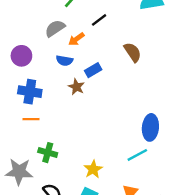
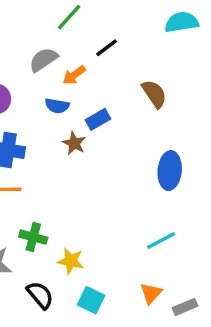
blue ellipse: (150, 127) -> (170, 171), moved
yellow star: (93, 169) -> (71, 261), moved, turned -30

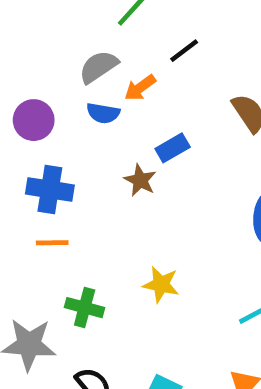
blue semicircle: (57, 106) -> (103, 113), moved
yellow star: (71, 261) -> (161, 284), moved

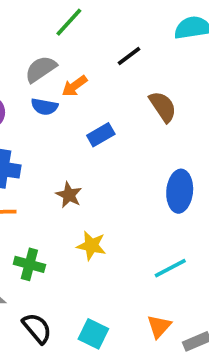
black line: (184, 51) -> (129, 56), moved
brown star: (140, 180) -> (69, 195), moved

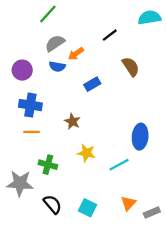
green line: (69, 22) -> (48, 14), moved
blue ellipse: (180, 191) -> (140, 137), moved
cyan line: (170, 268) -> (119, 165), moved

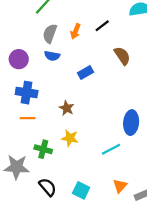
gray semicircle: (55, 43) -> (50, 34), turned -36
orange arrow: (76, 54) -> (75, 31), moved, turned -32
yellow star: (86, 153) -> (70, 138), moved

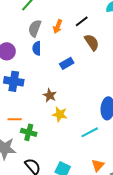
blue semicircle: (52, 56) -> (37, 48), turned 80
brown semicircle: (122, 56) -> (92, 42), moved
orange line: (28, 118) -> (15, 119), moved
yellow star: (70, 138) -> (60, 114), moved

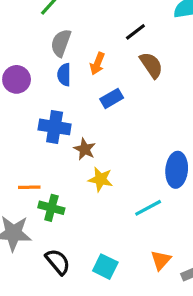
orange arrow: (58, 26) -> (97, 64), moved
blue cross: (14, 81) -> (55, 127), moved

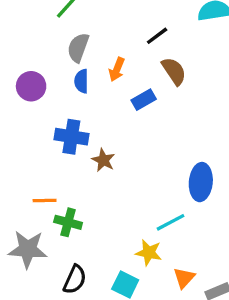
blue rectangle: (112, 98) -> (144, 100), moved
yellow star: (101, 179) -> (149, 253), moved
black semicircle: (58, 262) -> (75, 279), turned 64

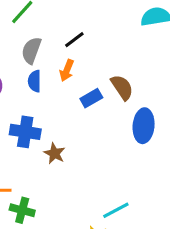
black line: (157, 36) -> (74, 40), moved
brown semicircle: (174, 71) -> (122, 87), moved
blue ellipse: (201, 182) -> (144, 126), moved

